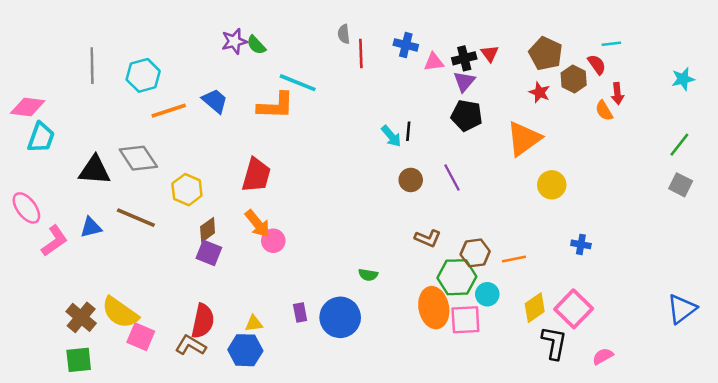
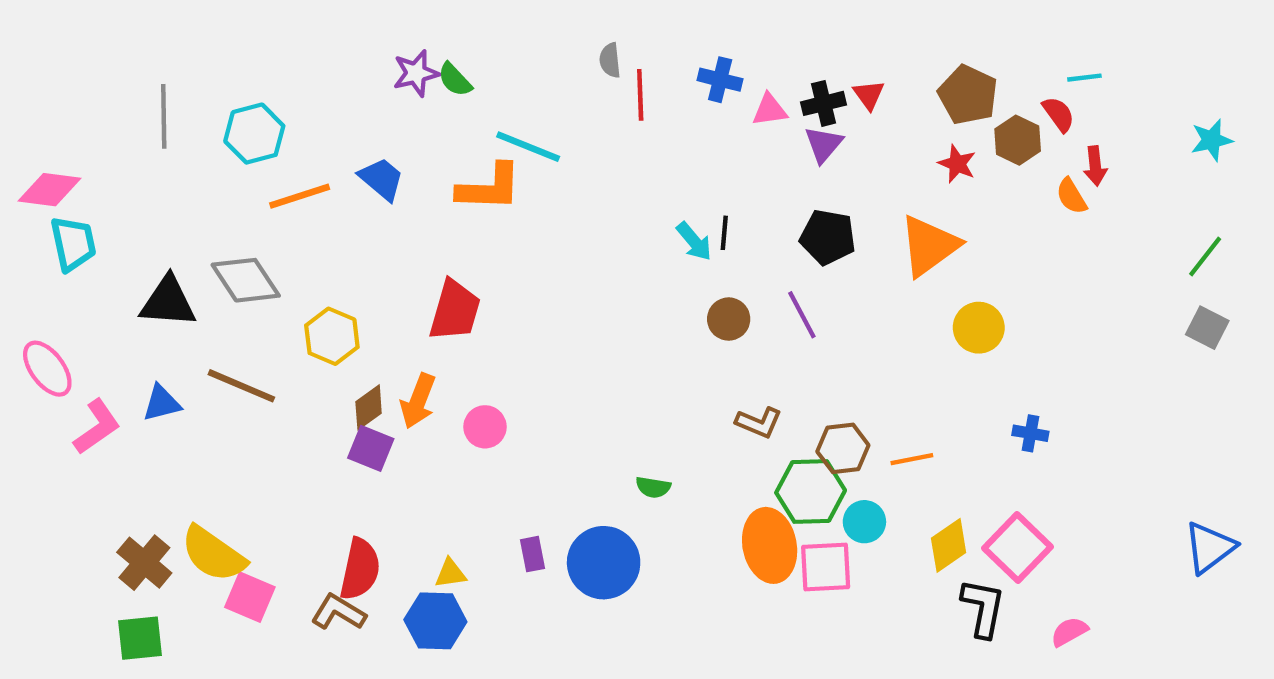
black pentagon: (467, 116) -> (828, 237), moved
cyan trapezoid: (41, 137) -> (73, 244), turned -32
orange arrow: (257, 224) -> (418, 401), moved, turned 60

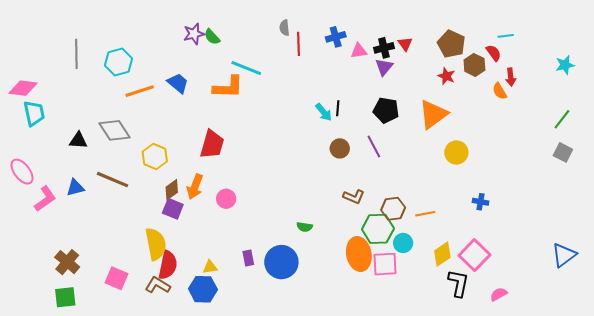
blue cross: (720, 80) -> (336, 37), turned -30
black triangle: (168, 302) -> (78, 140), size x0.7
yellow semicircle: (213, 554) -> (156, 244), moved, turned -136

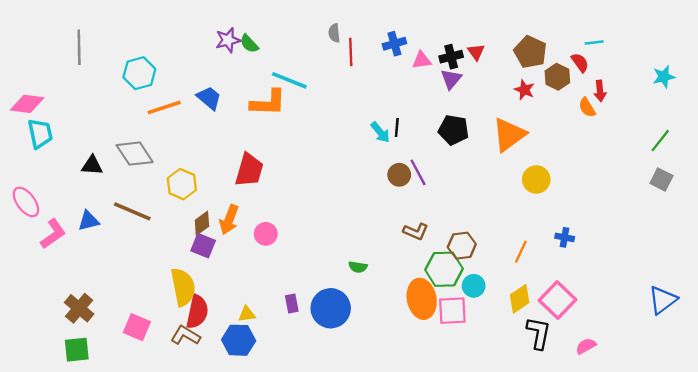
gray line: (76, 54) -> (79, 47), moved
purple line: (374, 146) -> (418, 172), moved
orange line: (425, 214) -> (521, 252), moved, turned -54

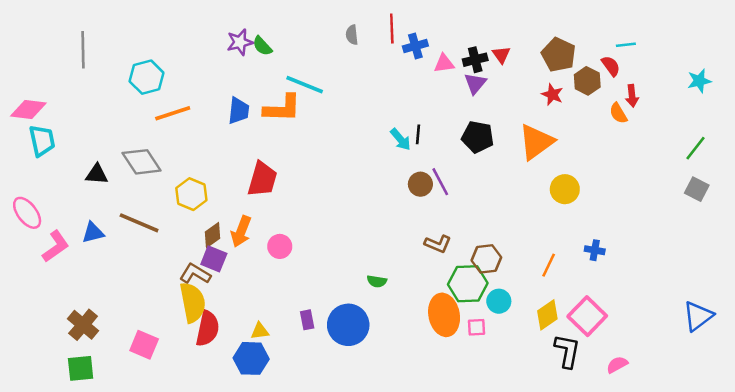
red line: (351, 52) -> (392, 29), moved
blue trapezoid: (209, 98) -> (239, 111), moved, turned 56
pink square: (452, 311) -> (476, 327), size x0.6
brown L-shape: (185, 335) -> (195, 274), moved

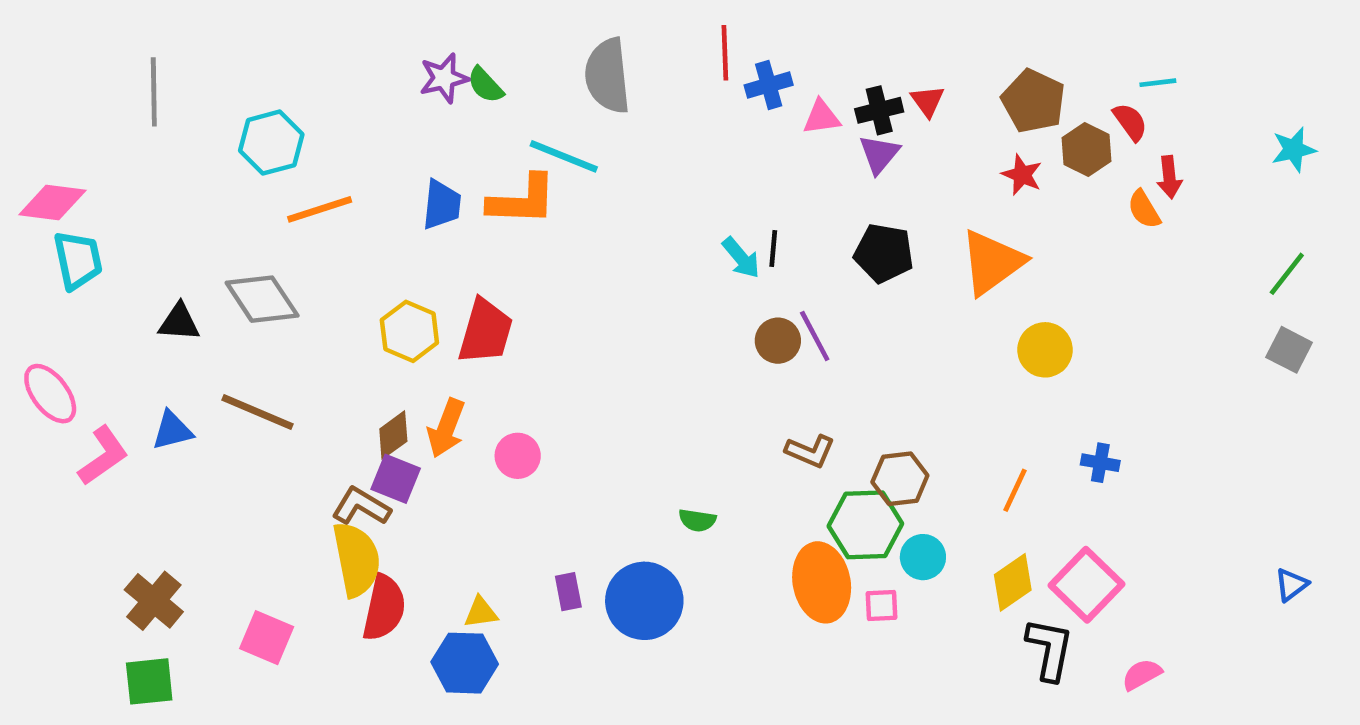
gray semicircle: (352, 35) -> (607, 76), moved, size x2.0
yellow hexagon: (191, 194) -> (409, 331), moved
blue triangle: (698, 316) -> (1291, 585), size x0.6

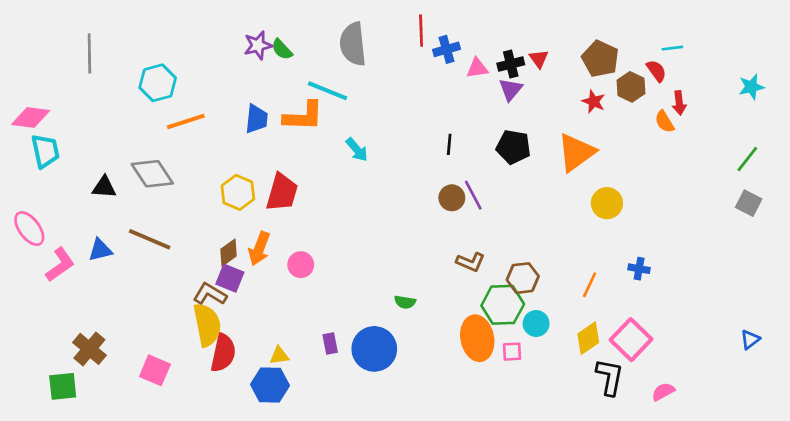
cyan arrow: (741, 258) -> (357, 150), moved
green square: (149, 681) -> (63, 386), moved

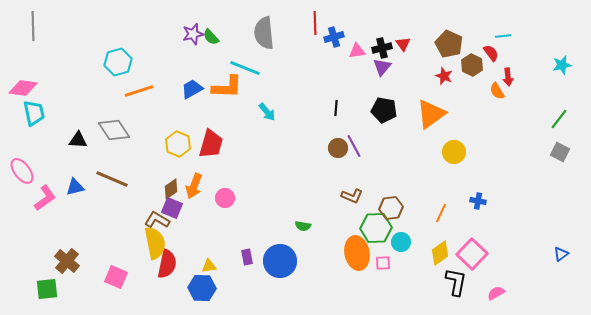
gray line: (89, 53) -> (33, 26), moved
blue trapezoid: (257, 119) -> (192, 89), turned -125

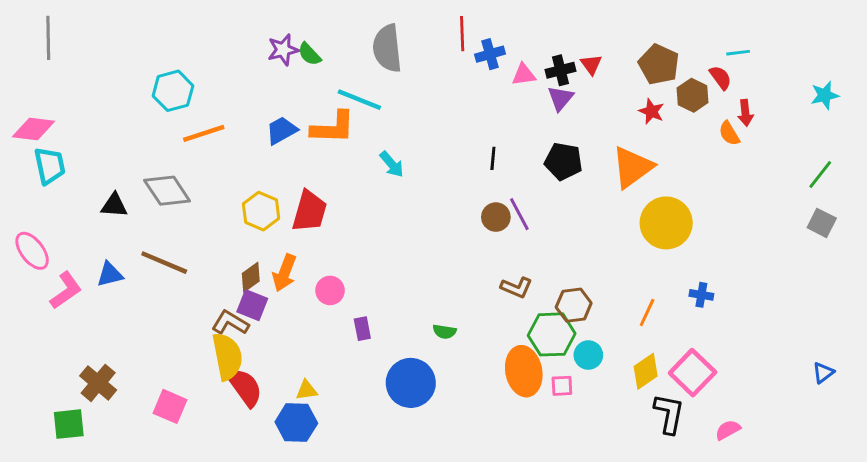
yellow circle: (454, 152) -> (666, 223), size x1.5
purple rectangle: (247, 257) -> (362, 329), moved
red semicircle: (167, 264) -> (245, 387), turned -48

